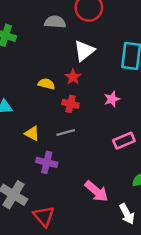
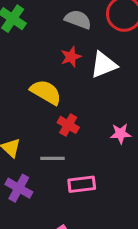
red star: (73, 77) -> (71, 57), moved
yellow semicircle: (46, 84) -> (46, 92), size x1.5
pink rectangle: (124, 141) -> (82, 184), moved

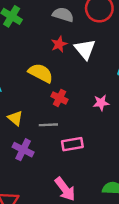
white triangle: (104, 65) -> (85, 49), turned -45

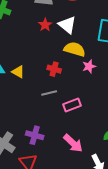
yellow semicircle: (41, 73) -> (75, 49), moved
yellow triangle: (15, 118) -> (18, 72), moved
purple cross: (23, 150) -> (35, 135), moved

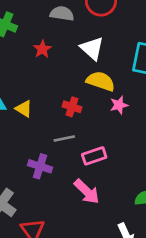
red star: (45, 25) -> (42, 49), moved
purple cross: (35, 135) -> (40, 166), moved
pink arrow: (73, 143) -> (87, 192), moved

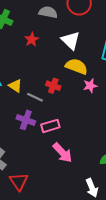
gray line: (64, 138) -> (35, 97), moved, turned 35
pink rectangle: (94, 156) -> (50, 126), moved
purple cross: (40, 166) -> (26, 120), moved

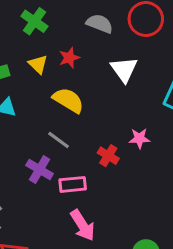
yellow semicircle: (76, 66) -> (68, 100), moved
yellow triangle: (15, 86) -> (38, 64), moved
red cross: (53, 86) -> (108, 156), moved

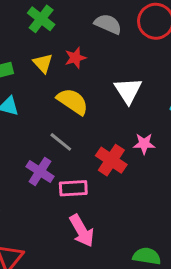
white triangle: (124, 69) -> (128, 91), moved
red cross: (108, 156) -> (111, 160), size x1.4

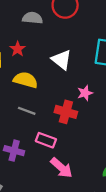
purple cross: (40, 171) -> (14, 151), moved
pink rectangle: (73, 188) -> (46, 140), turned 42

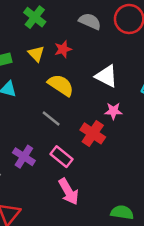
white triangle: (62, 60) -> (106, 76), turned -30
pink star: (85, 93) -> (113, 111), moved

